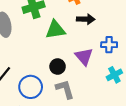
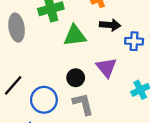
blue cross: (109, 45) -> (134, 41), moved

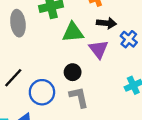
blue cross: (134, 41) -> (129, 39), turned 35
purple triangle: (106, 68) -> (99, 49), moved

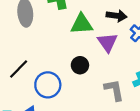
gray L-shape: (79, 97) -> (114, 90), moved

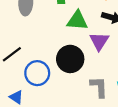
black circle: (80, 65) -> (70, 59), size x1.6

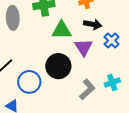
gray L-shape: (99, 87) -> (87, 89), turned 55

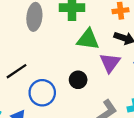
black circle: (58, 66) -> (78, 80), size x0.6

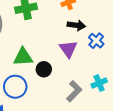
green triangle: (88, 39) -> (23, 57), moved

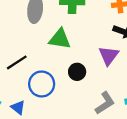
green triangle: (23, 57) -> (60, 39), moved

